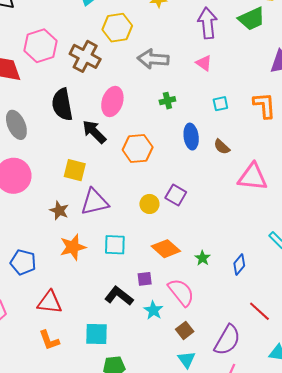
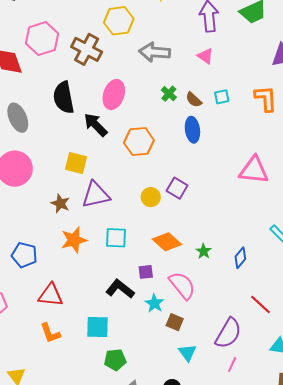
green cross: (167, 101) -> (169, 94), turned -35
brown semicircle: (222, 147) -> (194, 100), moved
brown square: (185, 330) -> (175, 322), moved, turned -30

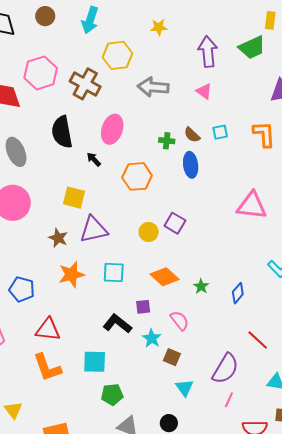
green cross: (169, 94) -> (167, 141), moved, turned -35
black arrow: (96, 125) -> (94, 159), size x0.6
pink semicircle: (182, 285) -> (180, 320), size x0.7
orange L-shape: (50, 333) -> (47, 368), size x1.4

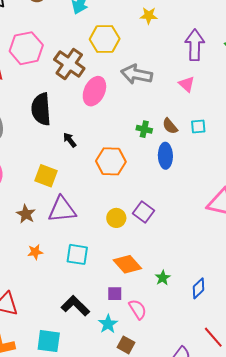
pink ellipse: (112, 129) -> (94, 91), moved
orange star: (72, 275) -> (35, 252), size x0.6
purple square: (143, 307) -> (115, 294), moved

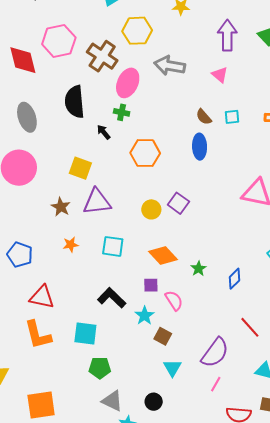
green cross: (144, 129) -> (122, 112), moved

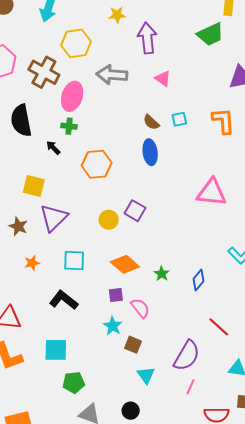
purple arrow: (227, 35) -> (147, 38), moved
purple triangle: (97, 202) -> (54, 218), turned -32
black L-shape: (112, 298) -> (64, 300), moved

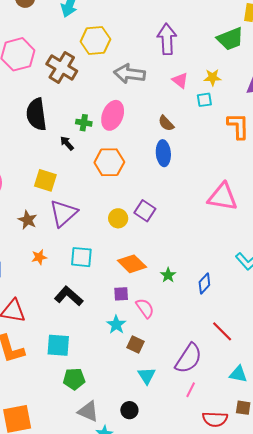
yellow star: (117, 15) -> (213, 77), moved
pink ellipse: (72, 96) -> (113, 115), moved
cyan square: (179, 119) -> (204, 100), moved

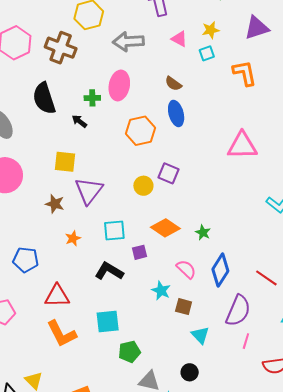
orange hexagon: (109, 162) -> (140, 131), moved
blue diamond: (204, 284) -> (220, 270), moved, size x1.5
purple square: (121, 294) -> (139, 252), moved

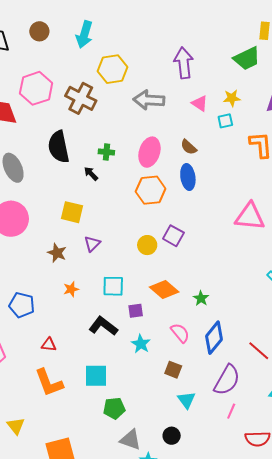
pink ellipse: (119, 85) -> (149, 152), moved
purple triangle: (89, 191) -> (92, 244), size x0.6
cyan star: (161, 291) -> (141, 344), moved
red triangle: (57, 296) -> (49, 345), size x0.6

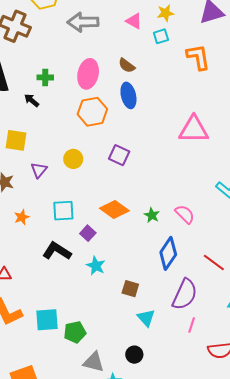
yellow circle: (147, 245) -> (73, 159), moved
purple square: (136, 311) -> (88, 233), turned -35
pink semicircle: (180, 333) -> (185, 214), moved
cyan square: (96, 376) -> (47, 320), moved

